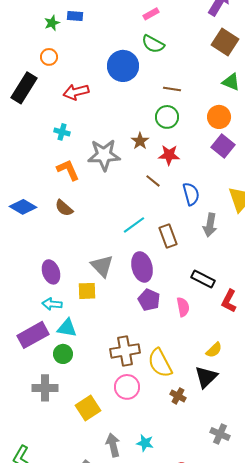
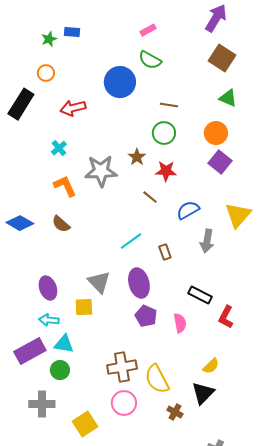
cyan cross: (62, 132) -> (59, 148), turned 35
blue semicircle: (191, 194) -> (188, 210), turned -105
brown rectangle: (168, 236) -> (165, 252), size x0.7

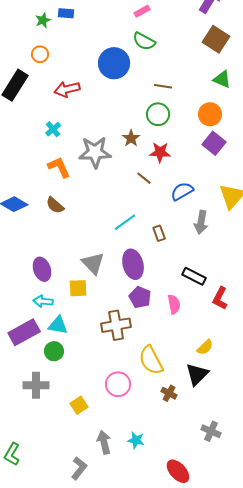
brown cross: (122, 367) -> (116, 325), moved
yellow square: (85, 424) -> (79, 405), size x0.7

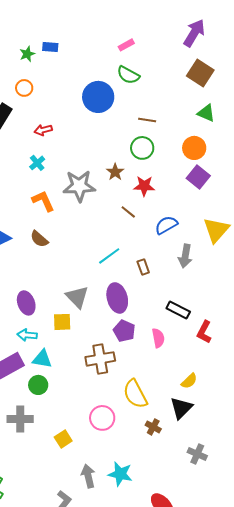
red arrow: (67, 89) -> (43, 130), moved, size x0.7
gray cross: (211, 431) -> (197, 454), moved
cyan star: (136, 440) -> (120, 474), size x1.4

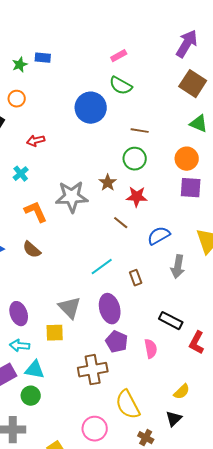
cyan cross: (37, 163) -> (21, 174), moved
purple square: (198, 177) -> (191, 188), turned -35
black triangle: (181, 408) -> (174, 419), size x0.7

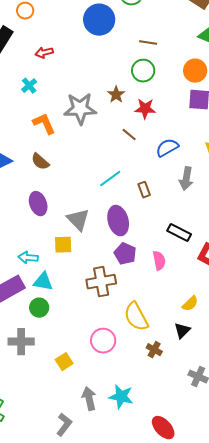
purple ellipse: (19, 314) -> (38, 204), moved

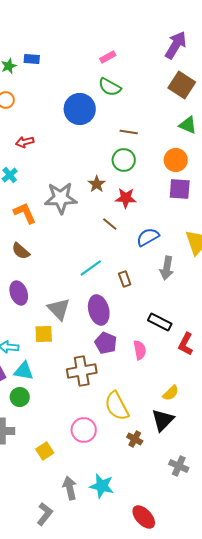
black triangle: (182, 331) -> (163, 420), size x1.4

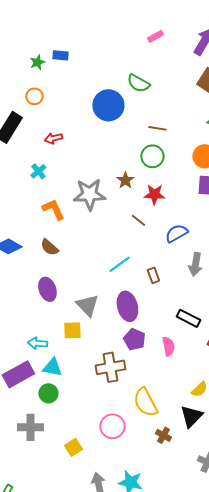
pink rectangle: (108, 57) -> (155, 36), moved

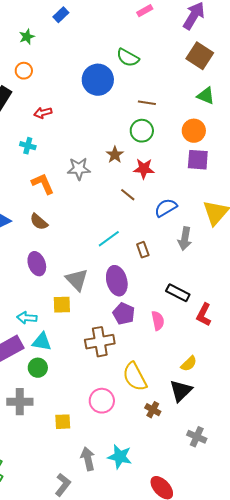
blue rectangle: (60, 55) -> (61, 15), moved, turned -49
cyan cross: (38, 171) -> (28, 146), turned -35
gray star: (89, 194) -> (79, 169), size x0.7
yellow square: (73, 447) -> (63, 422), turned 30

